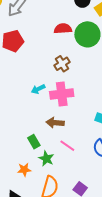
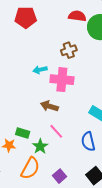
green rectangle: (34, 142) -> (23, 133), moved, turned -56
green star: (46, 159) -> (40, 146), moved

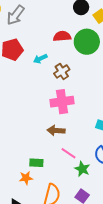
cyan arrow: (40, 70) -> (40, 59), moved
green star: (40, 146) -> (82, 169), moved

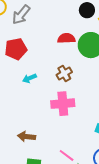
cyan arrow: (40, 59) -> (29, 78), moved
brown arrow: (56, 130) -> (26, 137), moved

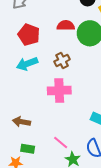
red pentagon: (16, 49) -> (29, 35), moved, turned 30
cyan arrow: (29, 78) -> (27, 64), size x1.5

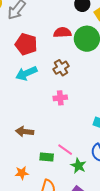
pink cross: (59, 90) -> (60, 98), size x0.6
green rectangle: (28, 149) -> (47, 157), moved

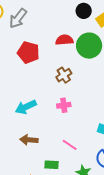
cyan arrow: (26, 73) -> (26, 107), moved
pink line: (65, 150) -> (70, 145), moved

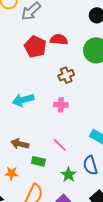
red semicircle: (64, 40) -> (59, 40), moved
brown arrow: (29, 140) -> (20, 144), moved

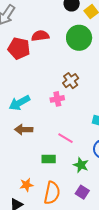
brown cross: (66, 75) -> (71, 81), moved
brown arrow: (20, 144) -> (24, 130), moved
orange star: (11, 173) -> (26, 185), moved

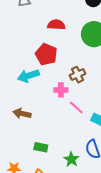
red pentagon: (19, 48) -> (46, 54), moved
cyan arrow: (19, 103) -> (28, 76), moved
pink line: (66, 138) -> (76, 108), moved

